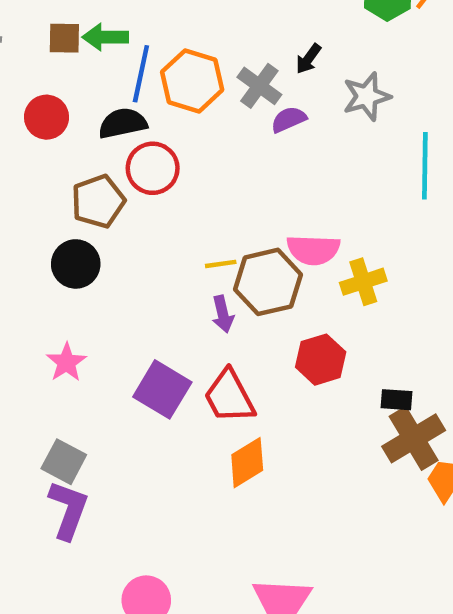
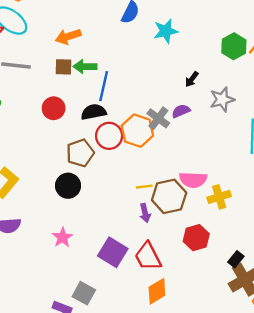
orange hexagon: (192, 81) -> (137, 131), moved
gray cross: (259, 86) -> (158, 118), moved
black rectangle: (397, 400) -> (236, 259), turned -56
gray square: (64, 462) -> (84, 293), moved

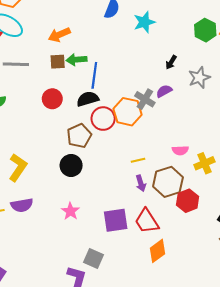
pink semicircle: (193, 180) -> (180, 150), size x0.7
brown hexagon: (169, 196) -> (168, 182), moved
purple square: (113, 252) -> (116, 220), turned -35

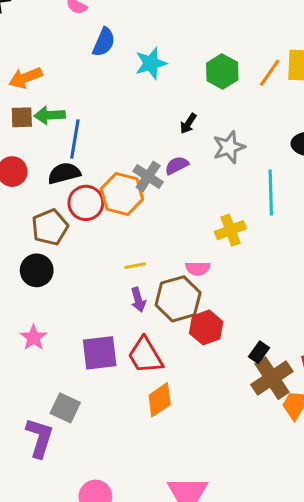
green hexagon: (205, 30) -> (222, 71), moved
pink semicircle: (180, 150) -> (198, 268), moved
yellow cross: (204, 163) -> (230, 230), moved

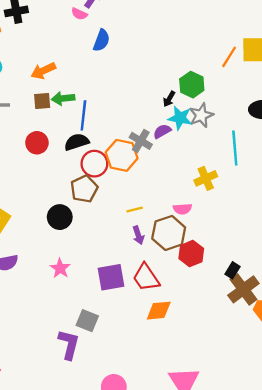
cyan star: (151, 63) -> (180, 118), moved, turned 30
green hexagon: (222, 71) -> (192, 85), moved
brown pentagon: (50, 227) -> (84, 189), moved
orange diamond: (160, 400) -> (159, 311), turned 32

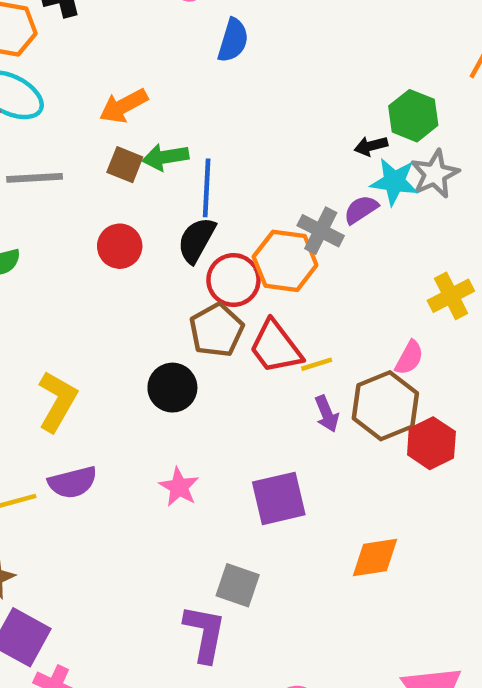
black arrow: (169, 99) -> (371, 146), turned 49
brown square: (42, 101) -> (125, 165), turned 30
black semicircle: (77, 142) -> (196, 240), turned -40
pink semicircle: (182, 209) -> (409, 358), turned -54
red trapezoid: (146, 277) -> (276, 347), moved

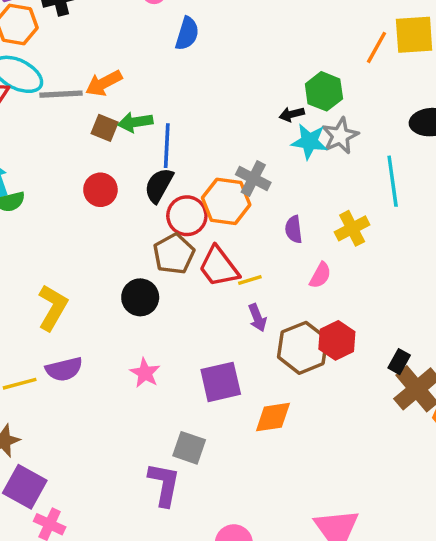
gray line: (35, 178) -> (61, 94), moved
purple semicircle: (361, 209) -> (294, 229), moved, turned -64
brown hexagon: (385, 406) -> (303, 348), moved
orange diamond: (375, 557) -> (273, 417), moved

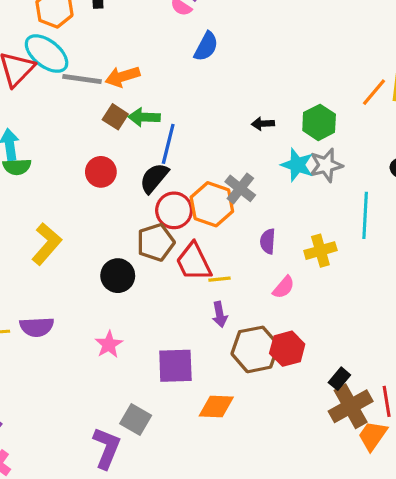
black arrow: (292, 114) -> (263, 124), moved
yellow L-shape: (53, 307) -> (47, 244), moved

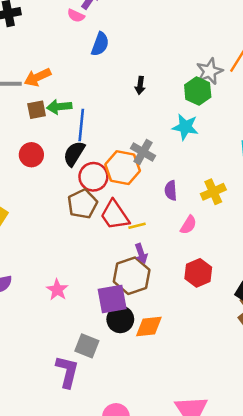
brown square: (115, 117) -> (37, 110), turned -36
black arrow: (263, 124) -> (140, 85), moved, turned -72
gray star: (326, 165) -> (210, 71), moved
black circle: (118, 276) -> (120, 319), moved
brown hexagon: (255, 349) -> (132, 276), moved

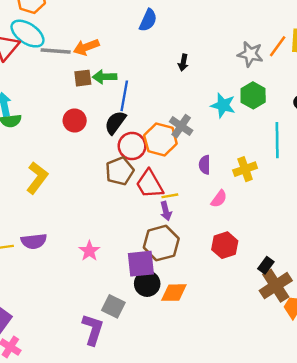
gray star: (210, 71) -> (250, 54), turned 30
green hexagon: (198, 91) -> (253, 95), moved
purple arrow: (141, 254) -> (166, 211), moved

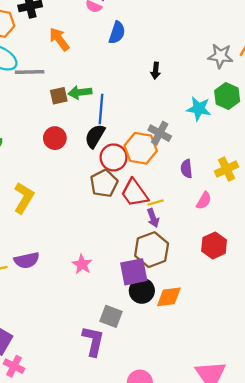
orange arrow: (86, 47) -> (59, 39), moved, turned 80

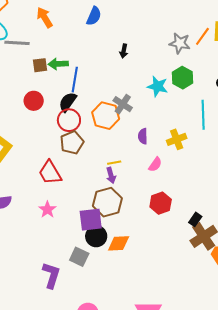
red circle: (114, 157) -> (69, 120), moved
red trapezoid: (134, 193) -> (50, 173), moved
gray square: (111, 316) -> (79, 257), moved

